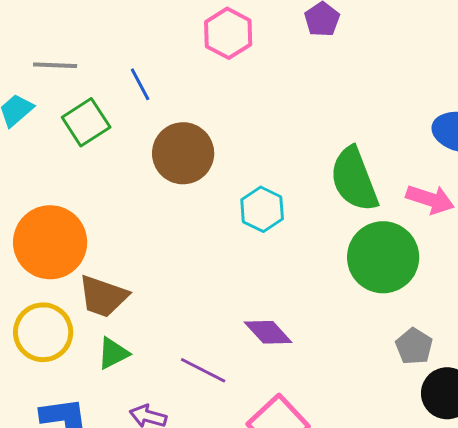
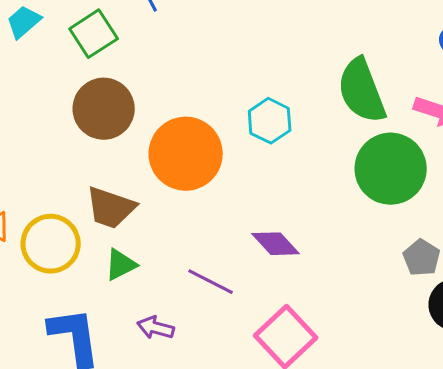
brown circle: (183, 153) -> (104, 109), moved
orange circle: (50, 242) -> (186, 154), moved

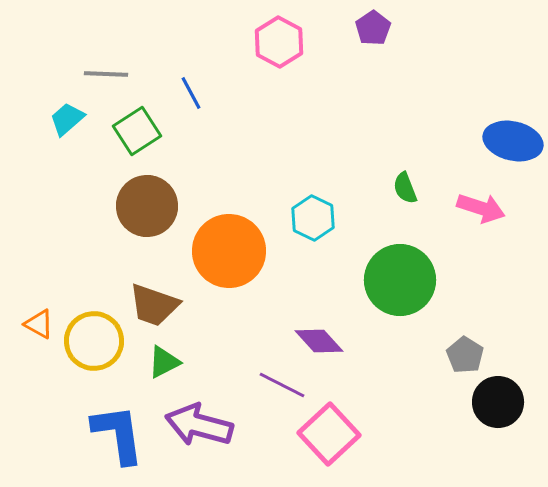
green semicircle: (362, 91) -> (405, 188), size x0.5
green circle: (391, 169) -> (400, 280), moved
purple line: (211, 282) -> (282, 385), moved
purple arrow: (156, 328) -> (199, 425), size x1.8

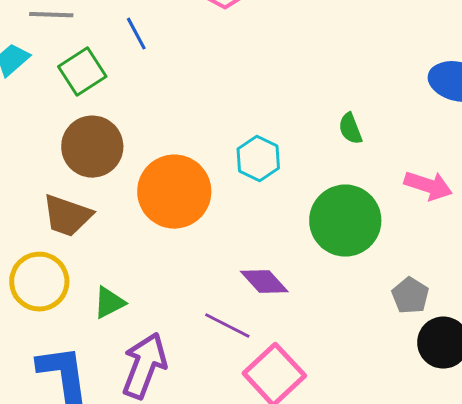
pink arrow: (481, 208) -> (428, 186), moved
brown trapezoid: (154, 305) -> (67, 216), moved
purple arrow: (199, 425) -> (144, 366), turned 96

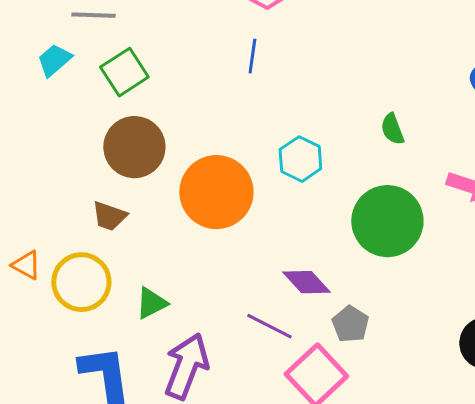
blue line: (136, 34) -> (252, 56), moved, turned 36
brown trapezoid: (67, 216) -> (109, 216), size x0.7
gray pentagon: (410, 296) -> (350, 324), moved

